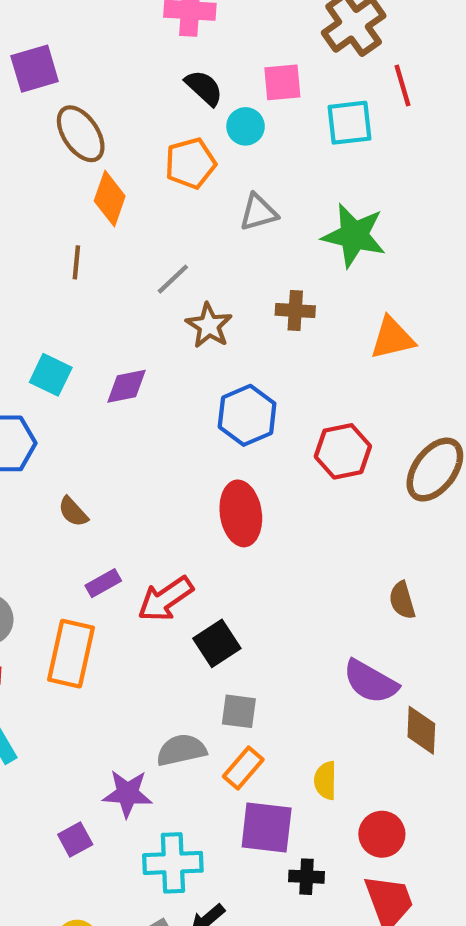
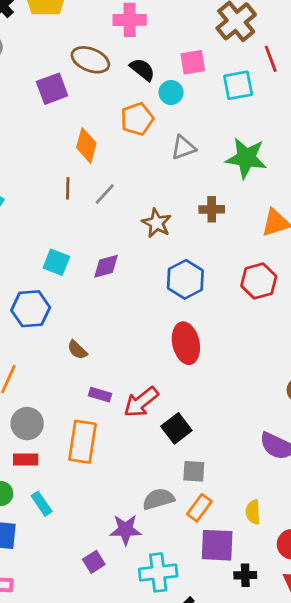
purple square: (35, 69) -> (52, 89), moved
brown ellipse: (81, 134) -> (90, 60), moved, turned -30
gray line: (173, 279) -> (105, 194), moved
red hexagon: (343, 451) -> (259, 281), moved
purple rectangle: (103, 583) -> (100, 395), turned 50

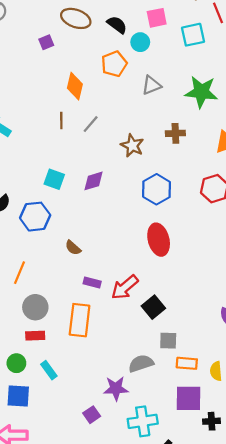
purple square: (52, 89) -> (46, 42), size x0.6
orange rectangle: (199, 508) -> (187, 363), moved, turned 60

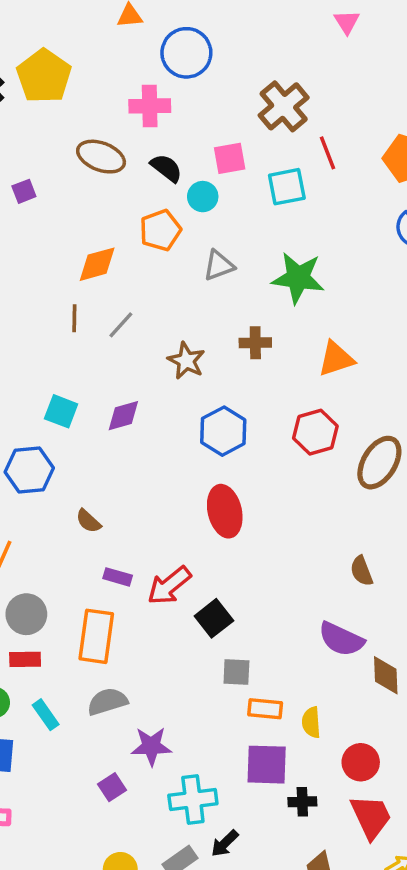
purple square: (46, 42) -> (24, 191), moved
orange diamond: (75, 86) -> (97, 264), turned 60
gray semicircle: (141, 363) -> (107, 701), moved

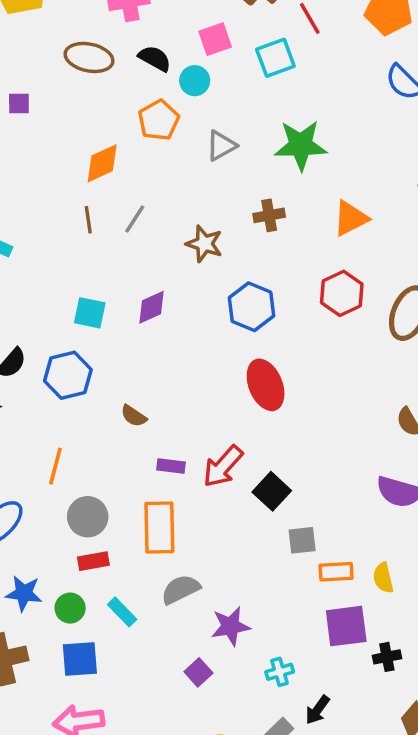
purple square: (24, 191) -> (19, 104), turned 30
cyan cross: (193, 800) -> (280, 672), size x0.6

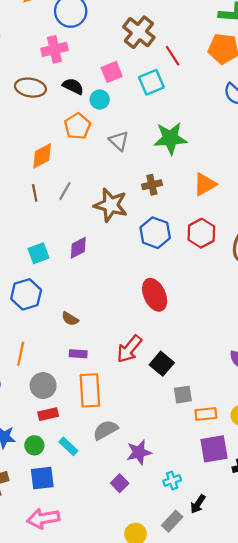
gray triangle: (221, 146) -> (119, 141), turned -45
brown star: (204, 244) -> (111, 205), size x1.4
blue hexagon: (252, 307) -> (155, 233), moved
cyan square: (90, 313) -> (38, 253), turned -30
purple rectangle: (171, 466) -> (78, 354), moved

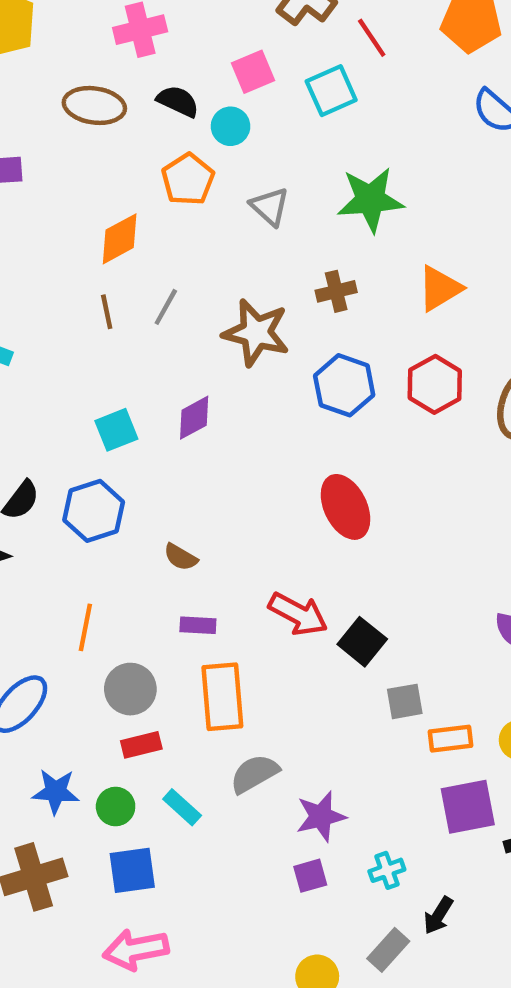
red arrow: (129, 349) -> (298, 614), turned -100
purple square: (120, 483) -> (310, 876), moved, turned 30

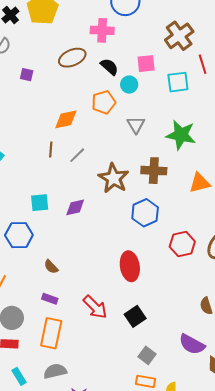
brown ellipse: (94, 105) -> (72, 58), turned -48
brown cross: (336, 291) -> (154, 171), size x1.4
red hexagon: (435, 384) -> (182, 244), moved
black square: (362, 642) -> (135, 316), moved
gray square: (405, 701) -> (147, 355), moved, turned 30

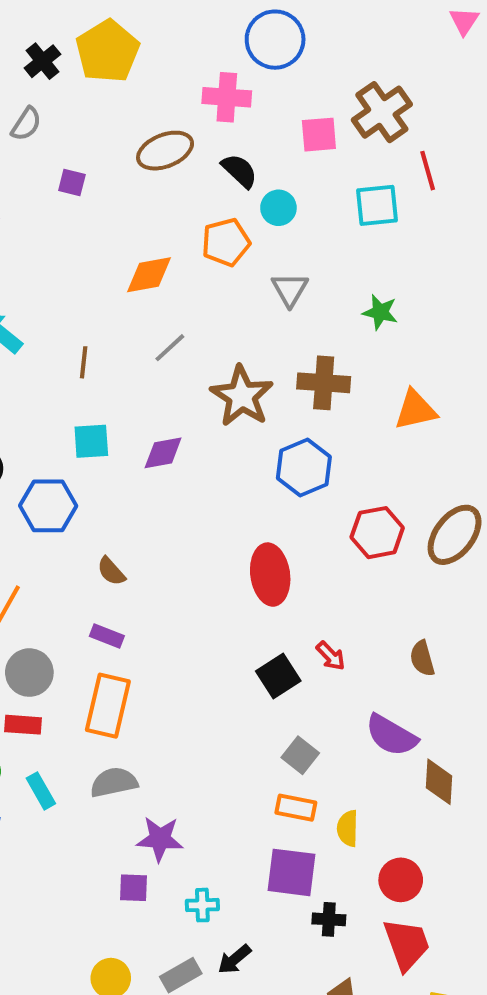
pink square: (146, 64) -> (319, 135), moved
green star: (181, 135) -> (380, 312), size x0.6
brown line: (51, 150) -> (84, 362), moved
red arrow: (95, 307) -> (331, 656), moved, size x0.6

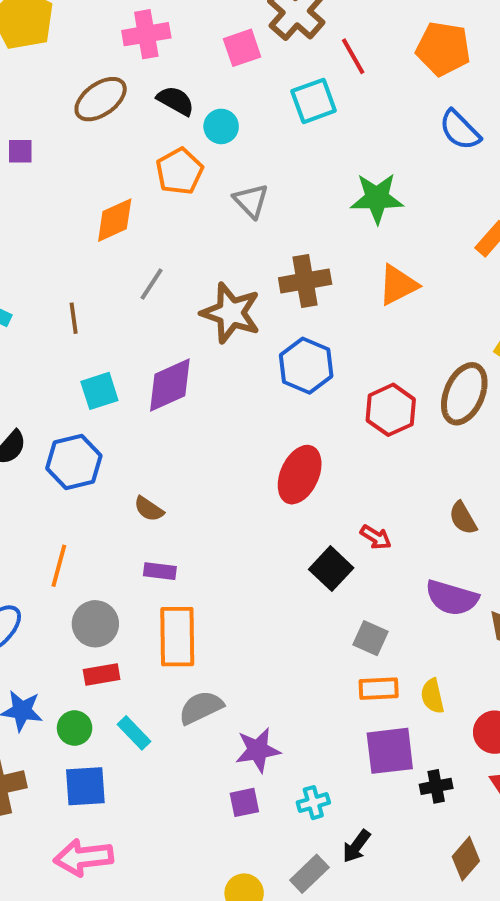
green star: (380, 312) -> (377, 198), moved, size x1.5
purple diamond: (163, 453) -> (170, 385), size x1.4
red ellipse: (270, 575) -> (300, 475), turned 46

